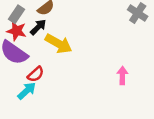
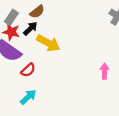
cyan arrow: (27, 91) -> (28, 97), moved

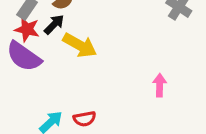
red semicircle: (28, 70) -> (85, 119), moved, turned 32

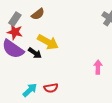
black arrow: (54, 24) -> (35, 53), moved, turned 80

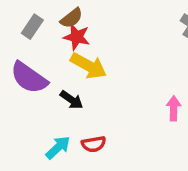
red star: (15, 32) -> (77, 37), moved
black arrow: (35, 53) -> (72, 100), moved

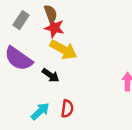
brown semicircle: (72, 18) -> (51, 14), turned -72
red semicircle: (94, 144) -> (67, 109), turned -72

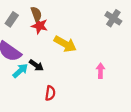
yellow arrow: (63, 50) -> (65, 44), moved
cyan arrow: (40, 111) -> (20, 71), moved

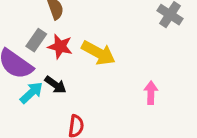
gray rectangle: (12, 19) -> (36, 40), moved
red star: (39, 26) -> (60, 46), moved

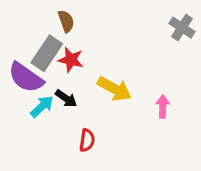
gray rectangle: (36, 40) -> (47, 53), size x1.5
yellow arrow: (98, 53) -> (114, 89), moved

